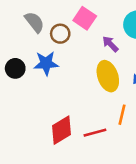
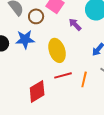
yellow ellipse: (108, 76) -> (57, 50), moved
red line: (95, 133) -> (63, 75), moved

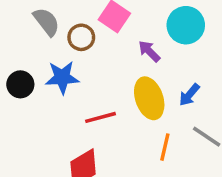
yellow ellipse: (57, 50) -> (149, 98), moved
red line: (63, 75) -> (100, 117), moved

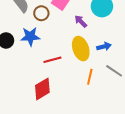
blue arrow: (189, 95) -> (104, 47), turned -144

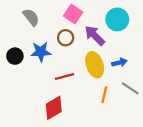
brown circle: (41, 13) -> (66, 38), moved
purple arrow: (81, 21) -> (95, 36), size x1.5

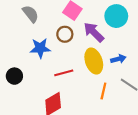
black circle: (15, 56) -> (14, 76), moved

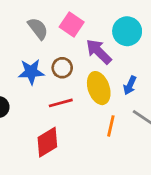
gray semicircle: (31, 14) -> (38, 29), moved
brown circle: (65, 34) -> (62, 68), moved
blue arrow: (118, 59) -> (130, 85), turned 128

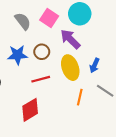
cyan circle: (127, 31) -> (80, 14), moved

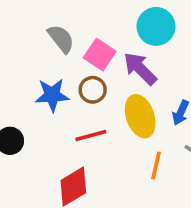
pink square: (49, 18) -> (100, 55), moved

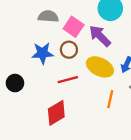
gray semicircle: (61, 39) -> (48, 16), turned -48
yellow ellipse: (140, 116) -> (100, 67), turned -45

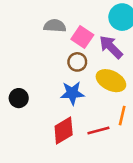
blue star: (43, 53) -> (72, 93), moved
red line: (68, 80) -> (98, 130), moved

